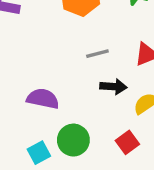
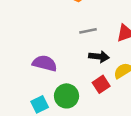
red square: (127, 142) -> (101, 84), moved

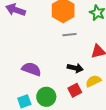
gray line: (88, 31) -> (69, 35), moved

